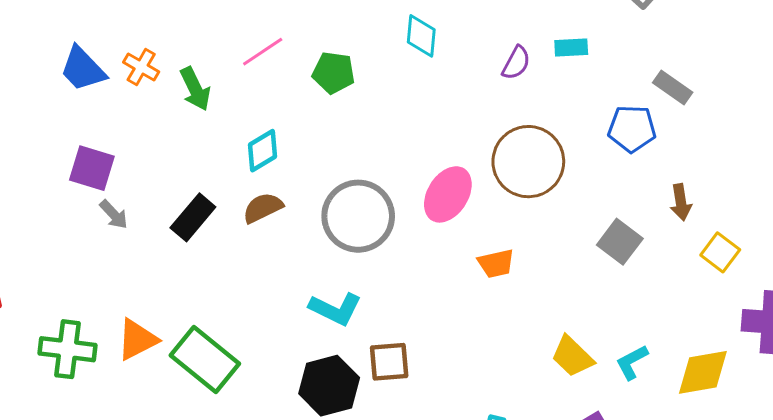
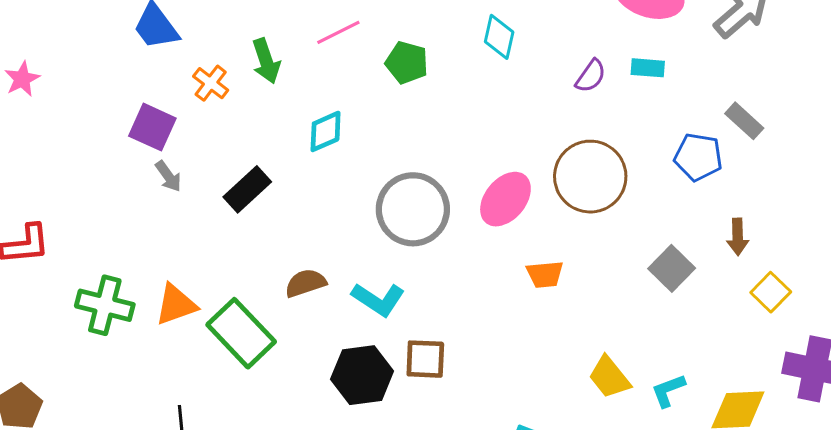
orange cross: (141, 67) -> (211, 83), moved
brown semicircle: (263, 208) -> (305, 283), moved

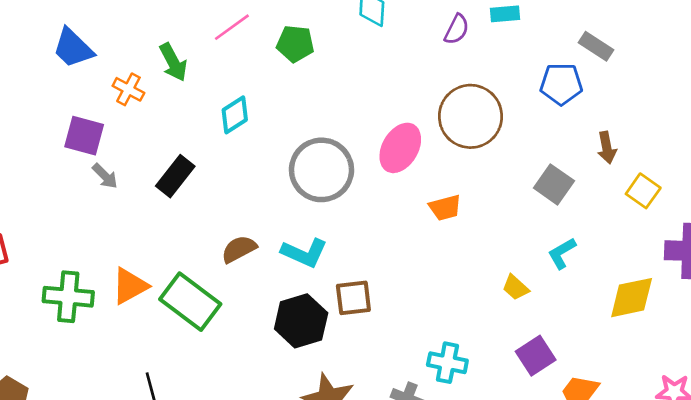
yellow trapezoid: (609, 377) -> (516, 288), size x0.7
cyan L-shape: (668, 391) -> (562, 253), moved

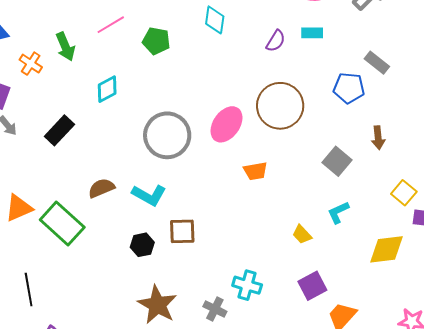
yellow square: (643, 191) -> (404, 193), moved
black hexagon: (301, 321) -> (142, 245), size x0.6

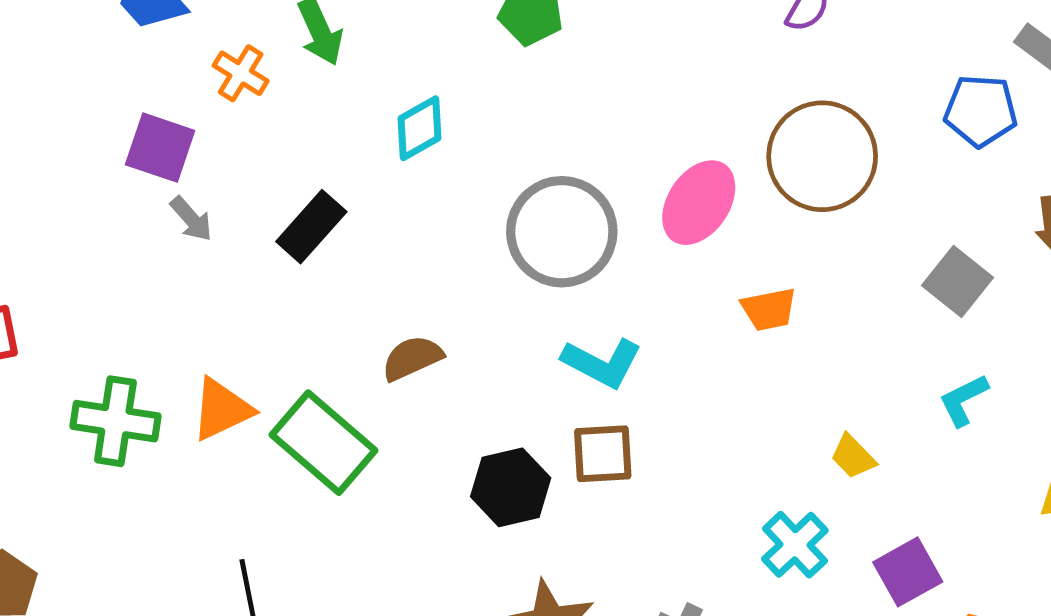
cyan L-shape: (149, 195) -> (602, 363), moved
yellow trapezoid: (302, 234) -> (853, 457), moved
black hexagon: (142, 245) -> (511, 487), size x1.4
cyan cross: (247, 285) -> (795, 545), moved, turned 32

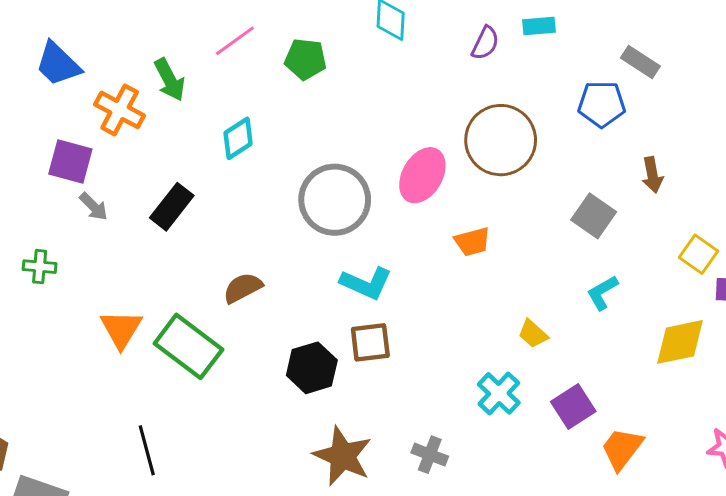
orange cross: (241, 73) -> (120, 110), size x1.4
orange triangle: (222, 409) -> (121, 329), turned -30
green cross: (115, 421) -> (40, 267), moved, size x0.6

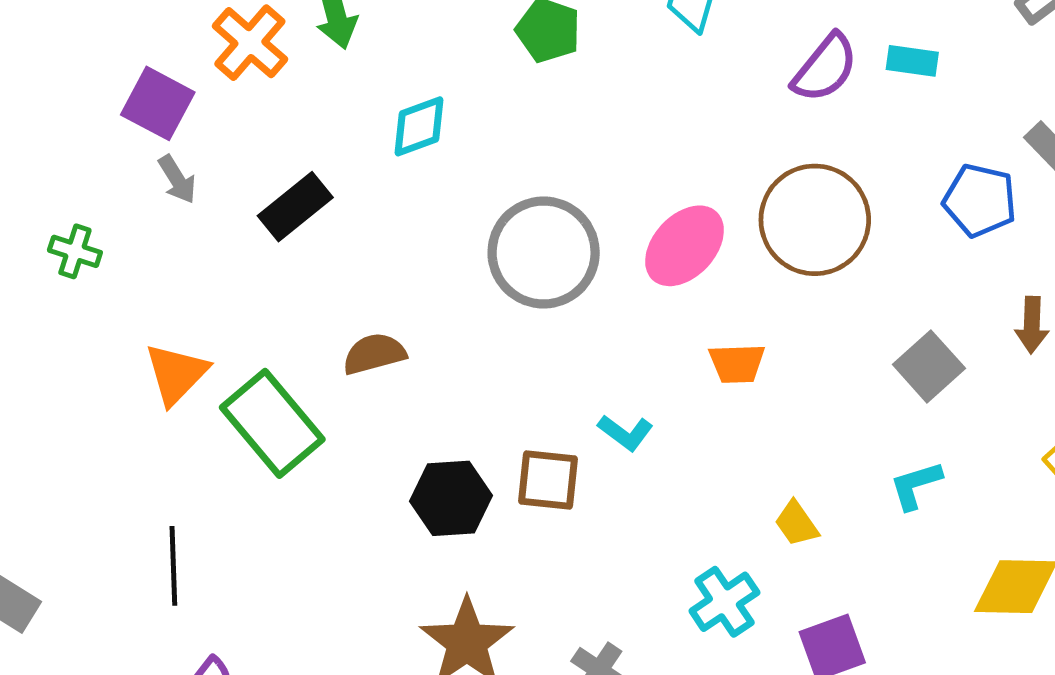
purple semicircle: (485, 43) -> (825, 68), size x1.4
cyan L-shape: (366, 283) -> (626, 433), moved, size x0.7

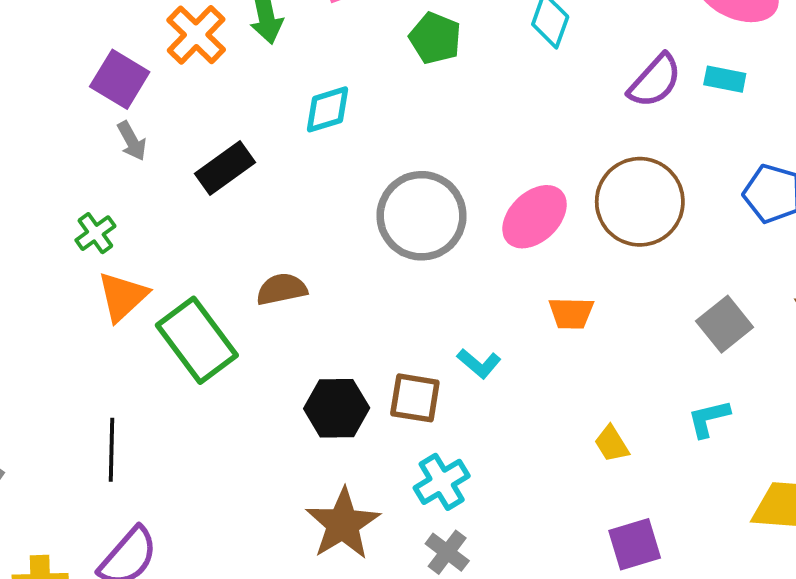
green cross: (75, 251) -> (95, 233), moved, turned 33
cyan cross: (724, 602) -> (442, 482), moved

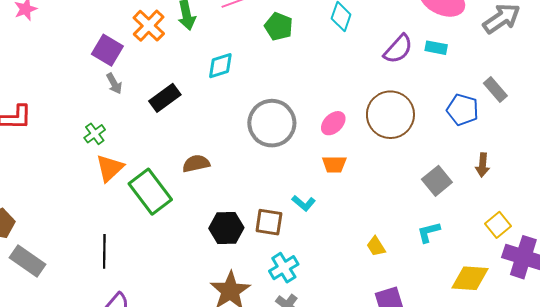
pink ellipse: (535, 217) -> (333, 123), size x0.7
orange trapezoid: (571, 313) -> (334, 164), moved

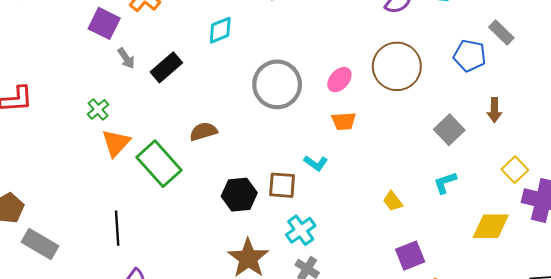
gray arrow: (114, 84) -> (126, 58), moved

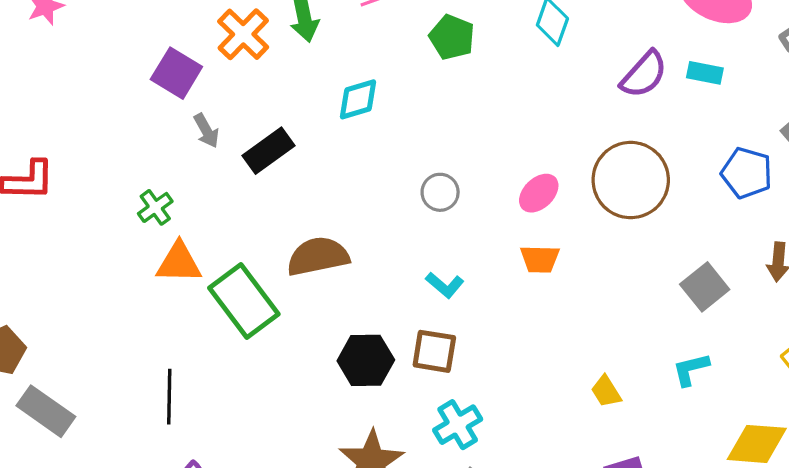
gray circle: (277, 84) -> (440, 192), size x0.5
brown semicircle: (203, 132) -> (318, 256), size x1.4
orange triangle: (116, 143) -> (179, 263), turned 44
cyan L-shape: (316, 163) -> (445, 285), moved

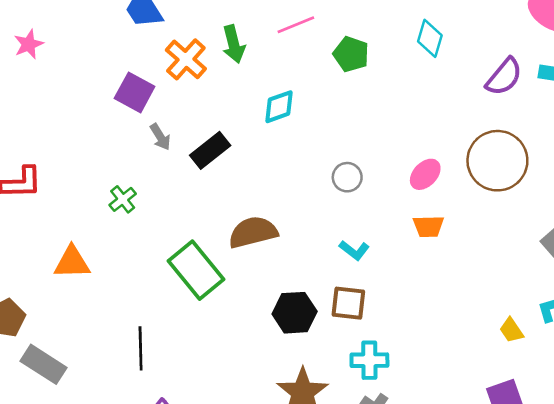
orange triangle: (179, 263) -> (72, 262), moved
yellow trapezoid: (606, 391) -> (511, 330), moved
cyan cross: (458, 425) -> (369, 360), turned 33

